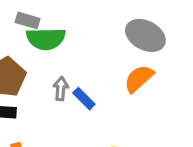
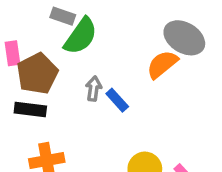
green semicircle: (46, 39) -> (81, 36), turned -57
orange semicircle: (139, 79) -> (162, 64), moved

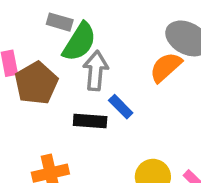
gray arrow: (94, 89) -> (96, 71), moved, size x1.5
black rectangle: (30, 110) -> (90, 121), moved

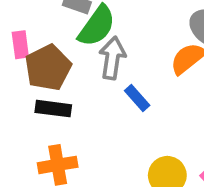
black rectangle: (90, 121) -> (53, 109), moved

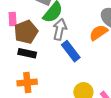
blue rectangle: (137, 98) -> (71, 51), size x1.5

